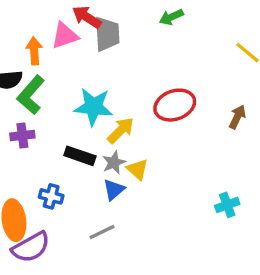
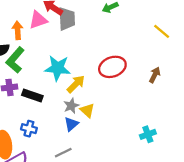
black rectangle: (80, 156) -> (32, 95), moved

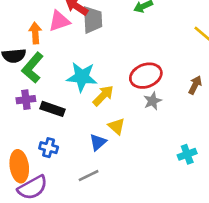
gray star: (71, 106) -> (153, 101), moved

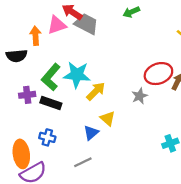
gray trapezoid: (93, 20) -> (86, 24), turned -60
green L-shape: (33, 68) -> (51, 77), moved
red ellipse: (146, 76) -> (158, 74), moved

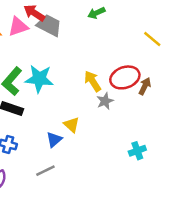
yellow arrow: (96, 91) -> (93, 81), moved, turned -78

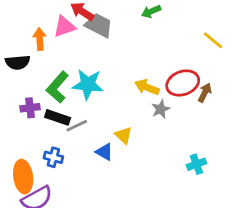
yellow arrow: (93, 81) -> (147, 87), turned -35
blue triangle: (54, 140) -> (104, 152), turned -49
gray line: (45, 171) -> (77, 126), moved

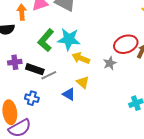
cyan star: (88, 84) -> (69, 39), moved
green L-shape: (58, 87) -> (46, 40), moved
yellow arrow: (147, 87) -> (81, 58), moved

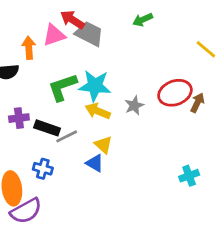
green L-shape: (46, 40) -> (63, 87), turned 30
yellow arrow: (81, 58) -> (98, 111), moved
gray star: (110, 63) -> (134, 105), moved
yellow triangle: (83, 82) -> (103, 145), moved

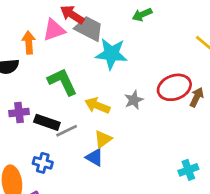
cyan star: (95, 86) -> (111, 54), moved
green L-shape: (63, 87) -> (62, 82), turned 84
yellow triangle: (103, 145) -> (103, 139), turned 42

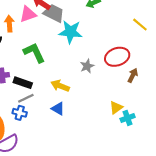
brown arrow: (197, 97) -> (133, 75), moved
yellow arrow: (97, 106) -> (60, 86), moved
gray line: (67, 131) -> (26, 98), moved
yellow triangle: (103, 139) -> (116, 108), moved

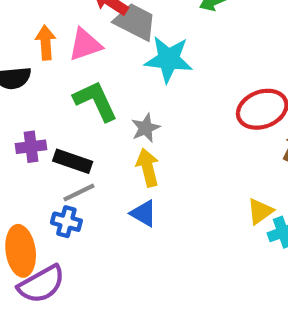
pink triangle: (28, 14) -> (85, 45), moved
gray star: (87, 66) -> (146, 128), moved
yellow arrow: (60, 86) -> (148, 168), turned 54

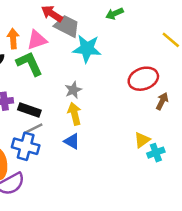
green L-shape: (96, 101) -> (29, 64), moved
blue cross: (66, 222) -> (26, 146), size x1.5

